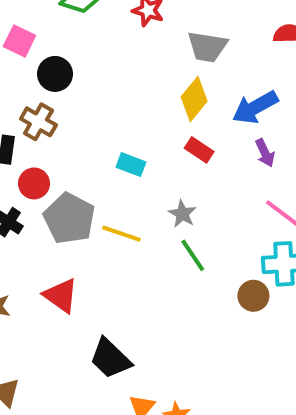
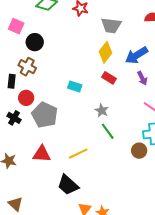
yellow line: (121, 234) -> (78, 154), moved, turned -42
red triangle: (61, 296) -> (42, 154), turned -30

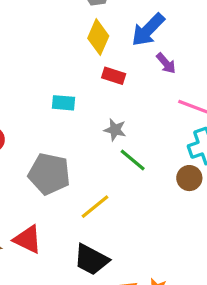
gray pentagon: (45, 115) -> (49, 174), moved
red triangle: (42, 154) -> (28, 239), moved, turned 36

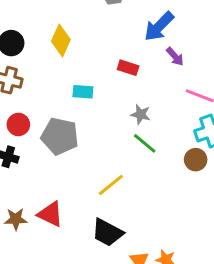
yellow diamond: (98, 37) -> (61, 40), moved
gray star: (115, 130) -> (141, 114), moved
gray pentagon: (49, 174) -> (60, 136), moved

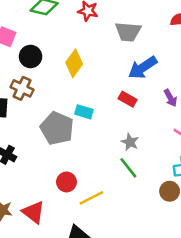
blue arrow: (159, 26) -> (143, 68), moved
red circle: (18, 124) -> (66, 182), moved
gray pentagon: (60, 136) -> (57, 128), moved

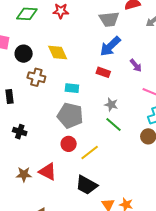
gray trapezoid: (128, 32) -> (109, 19), moved
yellow diamond: (74, 63) -> (58, 53), turned -50
brown cross: (22, 88) -> (36, 77), moved
gray pentagon: (57, 128) -> (70, 116), moved

